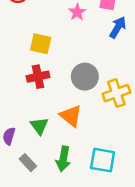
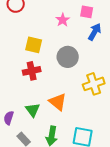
gray circle: (85, 77) -> (68, 57), moved

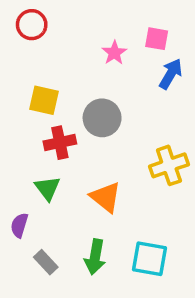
yellow square: (34, 45) -> (44, 100), moved
gray circle: (68, 57) -> (102, 118), moved
green triangle: (33, 110) -> (48, 188), moved

